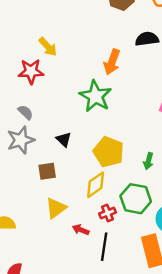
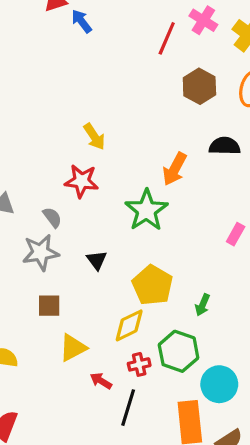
red star: (31, 71) -> (82, 181), moved
brown square: (47, 171) -> (49, 306), moved

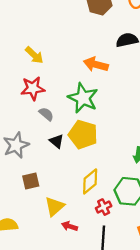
orange arrow: (175, 169) -> (96, 64), turned 90
gray semicircle: (52, 217) -> (46, 114), moved
yellow pentagon: (153, 285) -> (83, 134), moved
red arrow: (101, 381) -> (70, 226), moved

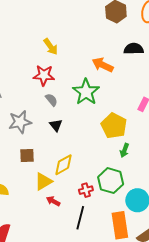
yellow pentagon: (83, 134) -> (114, 126), moved
yellow diamond: (90, 181) -> (63, 165), moved

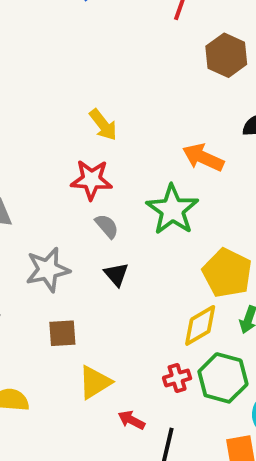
yellow diamond: (63, 165) -> (200, 325), moved
red cross: (86, 190) -> (177, 378), moved
red arrow: (53, 201) -> (131, 420), moved

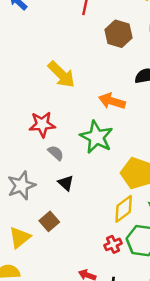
yellow arrow: (103, 125) -> (61, 75), moved, size x1.4
brown square: (62, 333) -> (49, 221), moved, turned -30
yellow triangle: (95, 382) -> (20, 238), moved

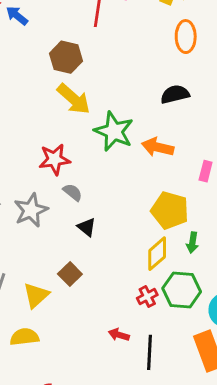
brown hexagon: (118, 34) -> (66, 57), moved
orange arrow: (112, 101) -> (158, 147), moved
green star: (96, 137) -> (114, 131), moved
gray star: (21, 185) -> (31, 210), moved

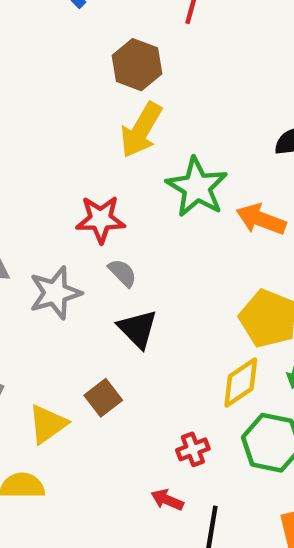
yellow arrow: (74, 99) -> (141, 130), turned 72
black triangle: (87, 227) -> (138, 329), size x1.4
red cross: (147, 297) -> (193, 449), moved

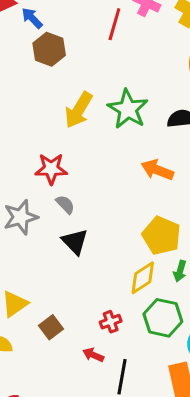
brown hexagon: (137, 65) -> (49, 49), moved
green star: (197, 187) -> (128, 109), moved
brown square: (103, 398) -> (51, 327), moved

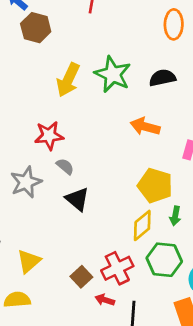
red cross: (111, 322) -> (117, 268), size x1.6
brown square: (51, 327) -> (81, 277), moved

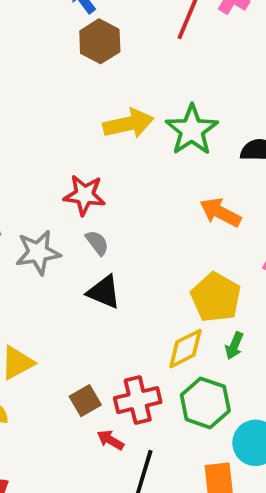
yellow arrow: (68, 80) -> (128, 124), turned -140
black triangle: (77, 199) -> (104, 292), turned -30

